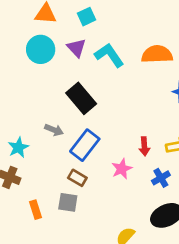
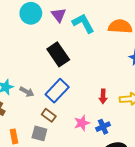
gray arrow: (54, 130) -> (27, 92), moved
pink star: (122, 169) -> (82, 123), moved
blue cross: (161, 178) -> (103, 127), moved

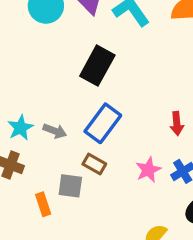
black rectangle: (58, 54) -> (97, 66), turned 70
gray square: (39, 133) -> (70, 186), moved

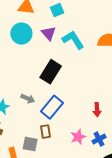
gray arrow: (55, 131) -> (28, 99), moved
brown rectangle: (94, 164) -> (45, 132), turned 48

